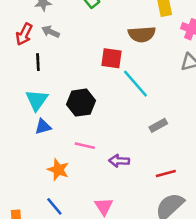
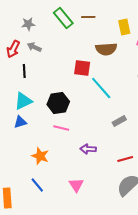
cyan triangle: (37, 100) -> (23, 101), turned 30
blue triangle: (43, 127) -> (20, 122), moved
pink line: (85, 146) -> (61, 128), moved

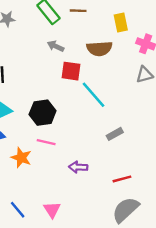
gray arrow: (34, 47) -> (56, 46), moved
orange star: (40, 156) -> (21, 158), moved
pink triangle: (76, 185) -> (52, 210), moved

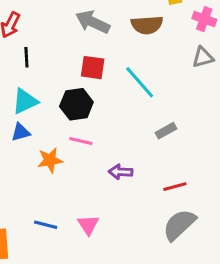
gray arrow: (56, 46) -> (93, 22), size x1.6
red square: (71, 71) -> (93, 68), moved
orange star: (21, 158) -> (50, 160), turned -30
blue line: (18, 210) -> (46, 225), turned -36

